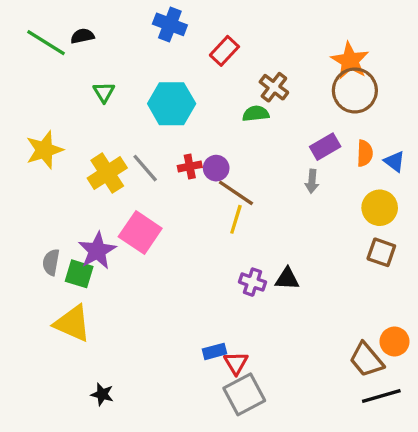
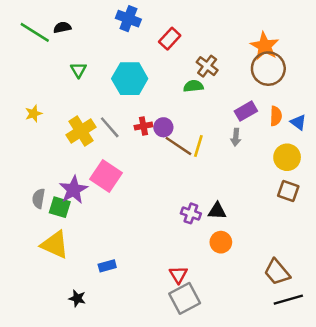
yellow star: (44, 150) -> (34, 114), size x0.6
yellow line: (236, 219) -> (198, 146), moved
orange circle: (395, 342) -> (221, 242), moved
blue rectangle: (214, 351) -> (107, 266), moved

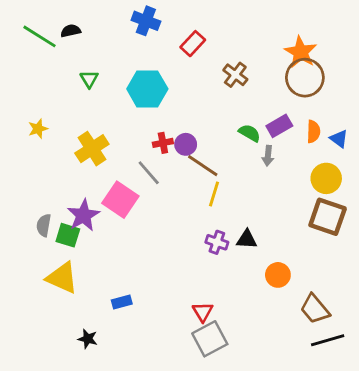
green semicircle: (193, 86) -> (250, 133), moved, turned 36
gray line: (110, 127) -> (149, 173), moved
yellow line: (198, 146) -> (214, 194), moved
brown square: (288, 191) -> (328, 217), size x1.5
orange circle: (221, 242) -> (278, 275), moved

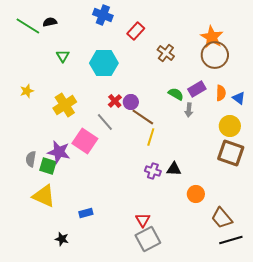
red cross: (163, 143) -> (115, 101), turned -32
purple star: (83, 215) -> (59, 152), turned -30

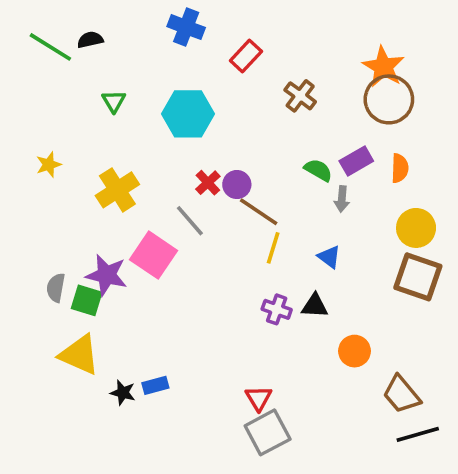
blue triangle: (239, 98) -> (329, 257), moved
black star: (62, 239) -> (123, 393), moved

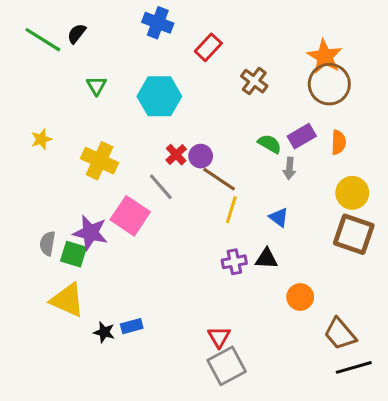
black semicircle: (90, 40) -> (77, 34), turned -40
yellow cross: (117, 190) -> (100, 161), turned -32
purple cross: (277, 309) -> (234, 262), turned -30

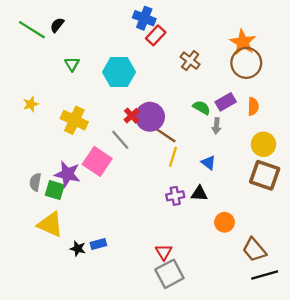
blue cross: (158, 23) -> (144, 18), moved
purple circle: (201, 156) -> (150, 117), size x1.6

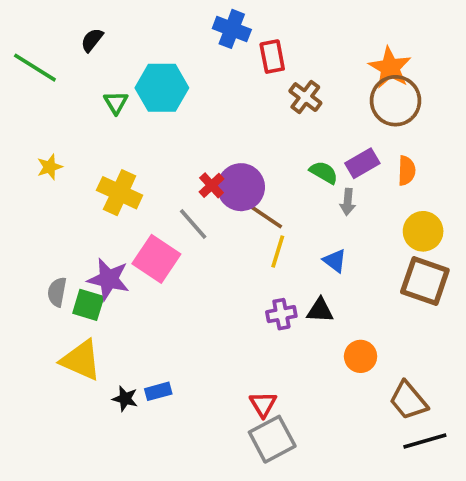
green line: (32, 30) -> (35, 68), moved
red rectangle: (156, 35) -> (272, 57), moved, turned -54
cyan hexagon: (119, 72) -> (162, 88), moved

